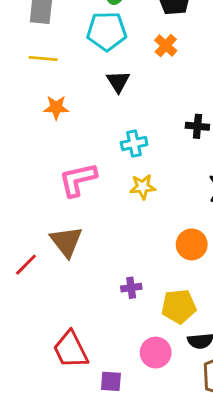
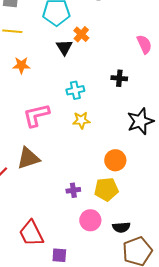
orange cross: (166, 46) -> (81, 34), moved
brown triangle: (66, 242) -> (28, 158), turned 50
yellow pentagon: (179, 306) -> (106, 189), moved
pink circle: (156, 353) -> (90, 220), moved

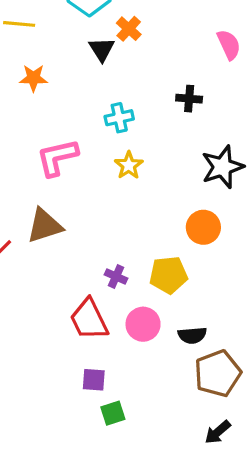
yellow star: (81, 120) -> (129, 165), turned -30
orange circle: (115, 160) -> (203, 227), moved
purple cross: (73, 190) -> (116, 277), turned 32
red trapezoid: (31, 233) -> (89, 319), moved

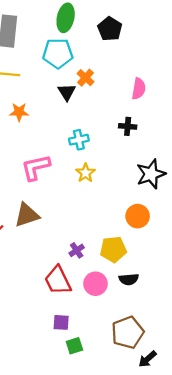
pink semicircle: (229, 45) -> (139, 89), moved, turned 35
purple cross: (116, 277) -> (77, 250), turned 32
black semicircle: (192, 335) -> (129, 279), moved
brown pentagon: (218, 373) -> (128, 332), moved

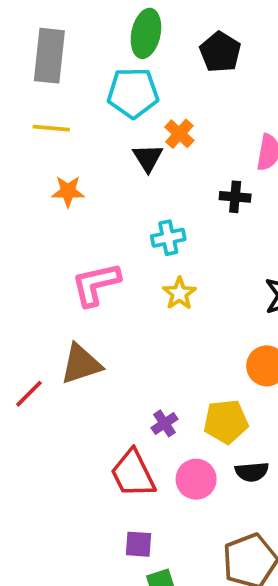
black cross: (128, 126) -> (235, 197), moved

